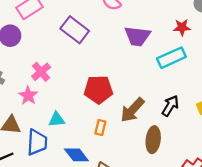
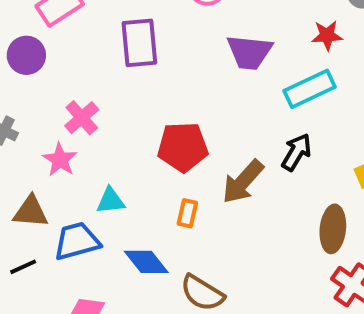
purple rectangle: (75, 30) -> (139, 43), turned 48
black arrow: (170, 106) -> (296, 152), moved
brown ellipse: (153, 140) -> (333, 229), moved
blue trapezoid: (37, 142) -> (77, 241), turned -108

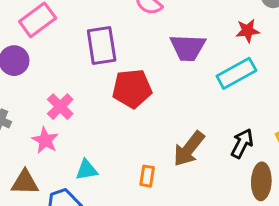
red pentagon: (183, 147) -> (132, 89), moved
black arrow: (296, 152) -> (242, 143), moved

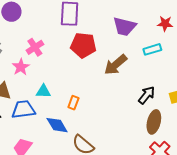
cyan rectangle: (236, 73) -> (152, 49), size x0.7
brown arrow: (189, 149) -> (116, 65), moved
orange rectangle: (147, 176) -> (73, 103), moved

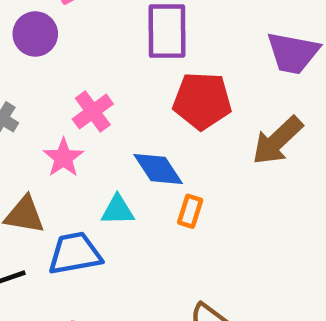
orange rectangle: (73, 103) -> (190, 211), moved
blue diamond: (57, 125) -> (158, 169), moved

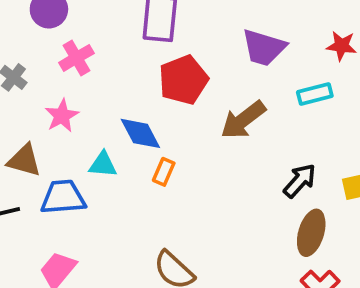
red pentagon: (202, 101) -> (183, 80), turned -30
pink cross: (93, 111) -> (76, 58), moved

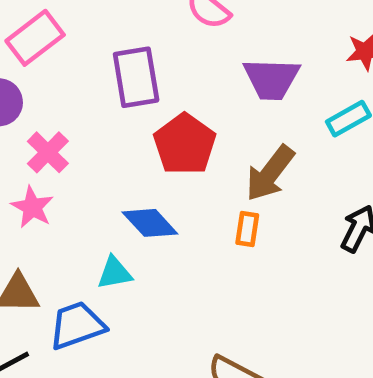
pink star: (62, 116) -> (32, 207), moved
orange rectangle: (164, 172) -> (247, 229), moved

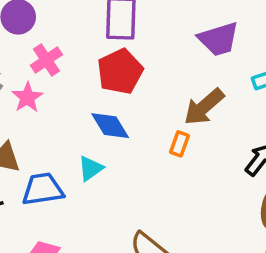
purple trapezoid: (271, 79) -> (218, 39), turned -30
red pentagon: (185, 144) -> (120, 72), moved
cyan triangle: (115, 273) -> (91, 168), moved, turned -36

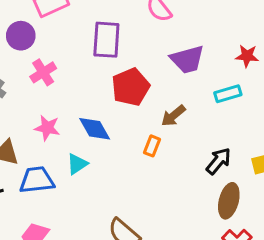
red pentagon: (120, 72) -> (131, 87), moved
pink star: (27, 97) -> (47, 128), moved, turned -30
brown arrow: (204, 107) -> (173, 116), size x0.7

